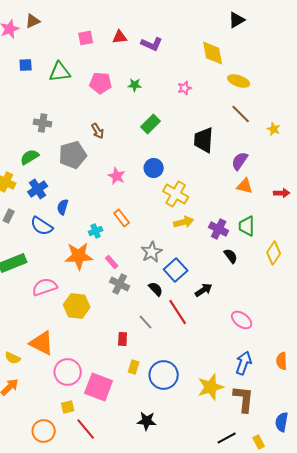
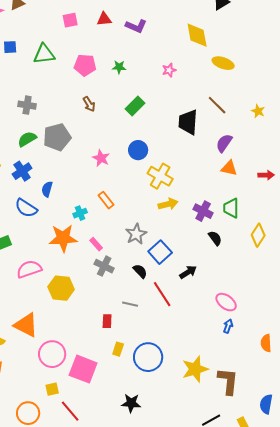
brown line: (241, 114) -> (217, 105), moved
brown arrow: (98, 131) -> (89, 104), moved
green semicircle: (30, 157) -> (27, 139), moved
gray line: (146, 322) -> (130, 304), turned -35
blue arrow: (244, 363) -> (228, 326), moved, size x0.6

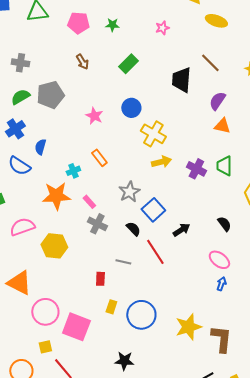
black semicircle: (215, 238) -> (224, 224), moved

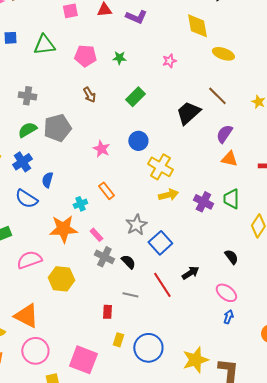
black trapezoid: (181, 80) -> (188, 113), turned 44
black semicircle: (133, 229) -> (128, 262), moved
black arrow: (181, 230) -> (190, 273), moved
pink circle: (45, 312) -> (35, 351), moved

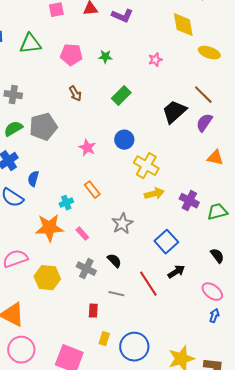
purple semicircle: (224, 134) -> (204, 123), moved
green trapezoid: (231, 199) -> (217, 212), moved, turned 75
blue square: (160, 243) -> (166, 242), moved
gray cross: (104, 257) -> (86, 269), moved

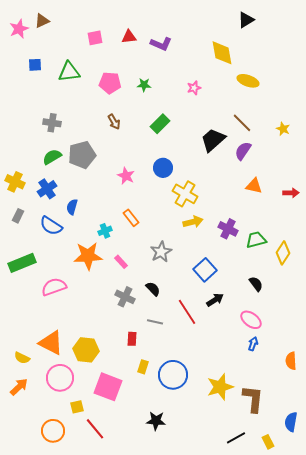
yellow hexagon: (47, 278) -> (86, 350), moved

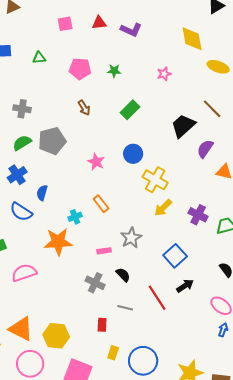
green triangle: (69, 72) -> (39, 58), size x0.6
purple semicircle: (243, 151) -> (205, 149), moved
yellow arrow: (193, 222) -> (163, 208), turned 150
pink rectangle: (121, 262) -> (104, 251), moved, turned -56

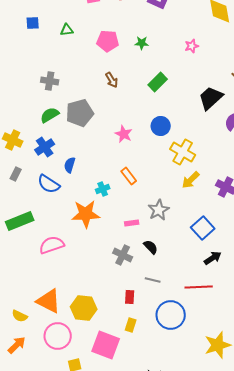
red line: (157, 298) -> (199, 287), moved, turned -60
yellow rectangle: (113, 353) -> (131, 325), moved
blue circle: (143, 361) -> (171, 315), moved

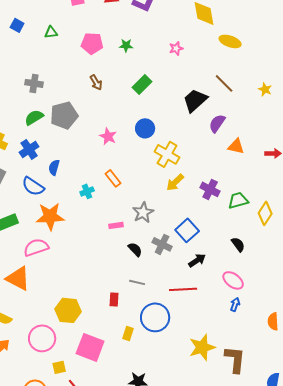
blue square: (33, 23) -> (17, 25), turned 32
orange star: (86, 214) -> (50, 216), moved
gray cross: (123, 255) -> (162, 244), moved
orange triangle: (49, 301) -> (18, 278), moved
yellow rectangle: (131, 325) -> (128, 333), moved

